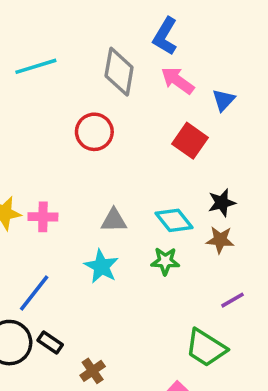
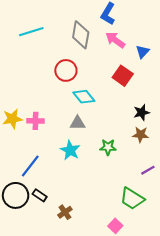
cyan diamond: (174, 220) -> (84, 97), moved

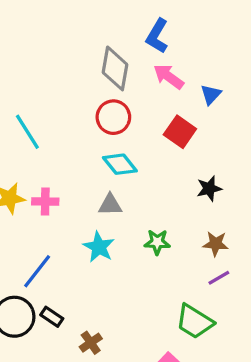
cyan line: (31, 32) -> (27, 132), moved, turned 75
red circle: (66, 70) -> (113, 117), moved
brown star: (141, 135) -> (216, 244), moved

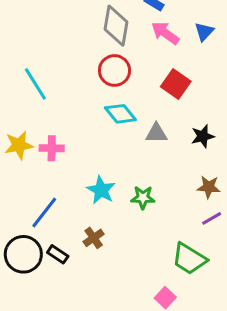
blue triangle: (211, 94) -> (204, 32), moved
gray triangle: (110, 205) -> (156, 133), moved
green star: (157, 242) -> (143, 198), moved
brown cross: (91, 343) -> (94, 238), moved

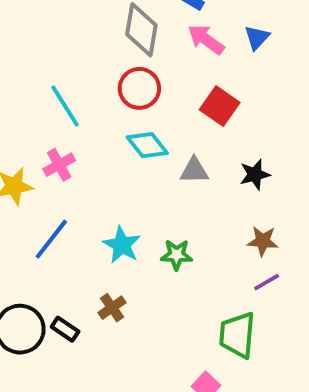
cyan line: (35, 84) -> (65, 106), moved
pink cross: (52, 148) -> (59, 165), moved, turned -30
blue line: (44, 212) -> (51, 239), moved
green trapezoid: (189, 259) -> (237, 335), turned 63

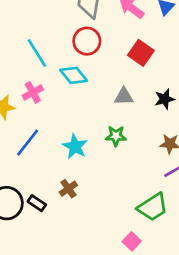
cyan diamond: (147, 145) -> (74, 75), moved
green star: (177, 255) -> (116, 136), moved
green trapezoid: (237, 335) -> (153, 207), turned -128

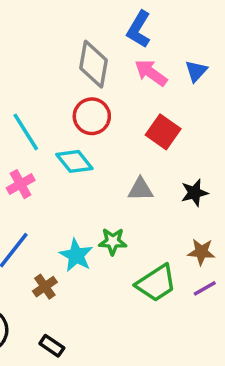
green star: (116, 136) -> (113, 241), moved
brown cross: (68, 189) -> (45, 287), moved
black rectangle: (37, 203) -> (52, 346), moved
green trapezoid: (153, 207) -> (156, 283), moved

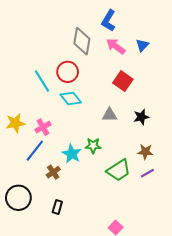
red circle: (92, 116) -> (68, 72), moved
pink cross: (21, 184) -> (43, 127), moved
black rectangle: (52, 346) -> (57, 207), turned 72

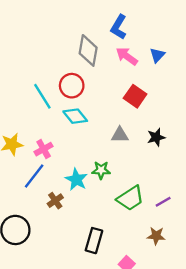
brown star: (145, 152) -> (156, 236), moved
black rectangle: (57, 207) -> (94, 241), moved, size x1.5

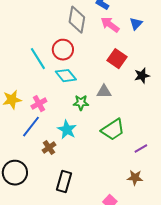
black star: (156, 137) -> (142, 76), moved
green star: (101, 170) -> (81, 103), moved
green trapezoid: (130, 198) -> (113, 130), moved
black rectangle: (94, 241) -> (64, 182), moved

